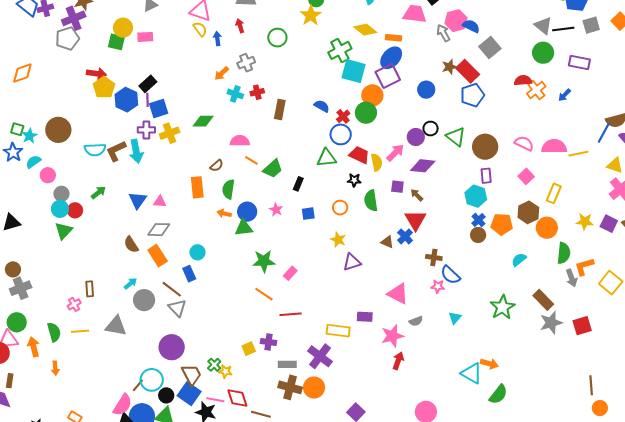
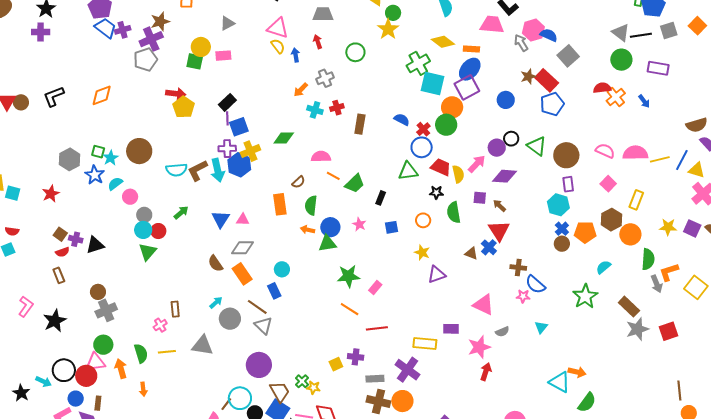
blue arrow: (564, 95) -> (644, 101), turned -80
blue hexagon: (126, 100) -> (239, 165), moved
blue line: (604, 133) -> (682, 160), moved
green star: (502, 307) -> (585, 296), moved

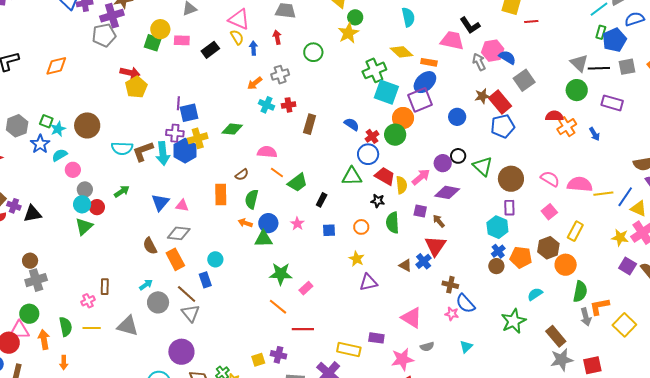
black rectangle: (227, 102) -> (210, 50), moved
yellow star: (668, 227) -> (620, 238), moved

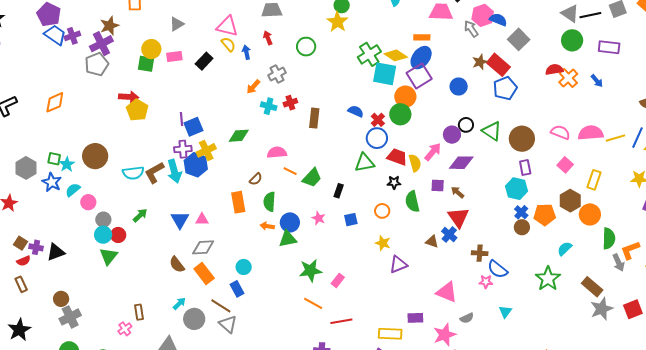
yellow diamond: (401, 52) -> (396, 55), moved

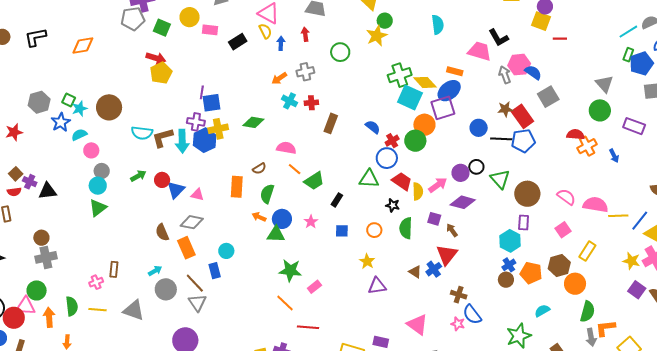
black line: (590, 15) -> (501, 139), moved
green square: (146, 64) -> (162, 28), moved
red circle: (118, 235) -> (162, 180), moved

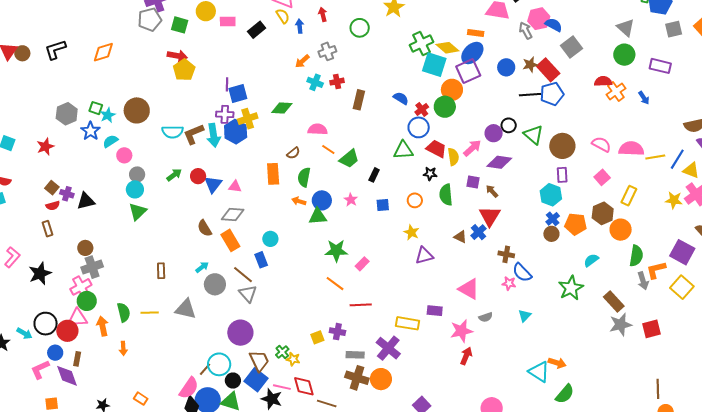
blue circle: (479, 128) -> (506, 67), moved
pink cross: (96, 282) -> (81, 287), moved, size x1.5
purple square: (637, 290) -> (682, 252), moved, size x1.4

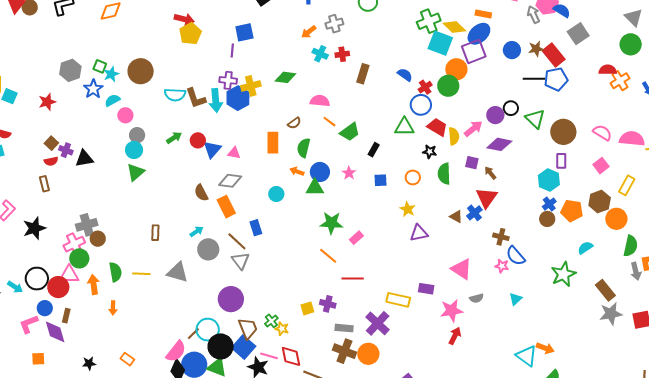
blue square: (238, 94) -> (244, 32), moved
brown L-shape: (193, 134) -> (196, 98), turned -90
cyan circle: (270, 239) -> (276, 194), moved
brown circle: (85, 248) -> (98, 239), moved
black circle: (233, 381) -> (221, 346), size x1.6

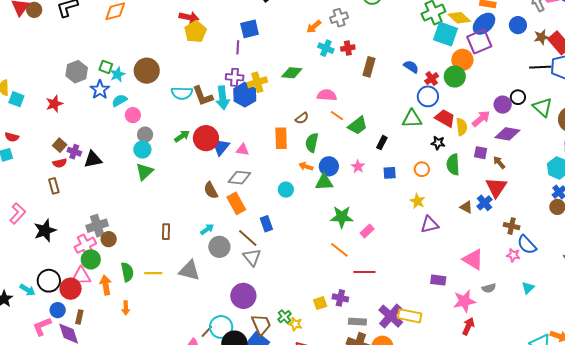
blue circle: (512, 50) -> (518, 25), moved
red circle: (198, 140) -> (206, 138), size x1.6
yellow rectangle: (398, 300) -> (410, 316), moved

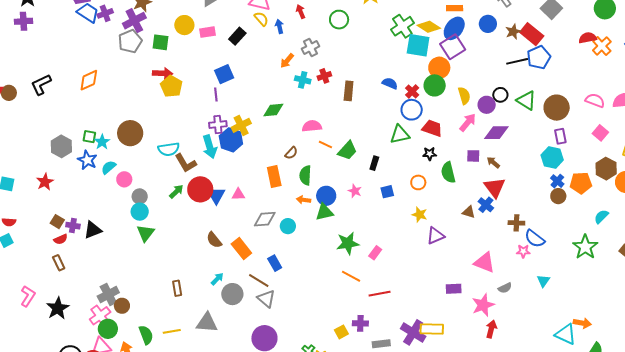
brown L-shape: (203, 96) -> (186, 163), moved
yellow semicircle: (462, 127) -> (464, 96), moved
gray diamond: (239, 178) -> (265, 219), moved

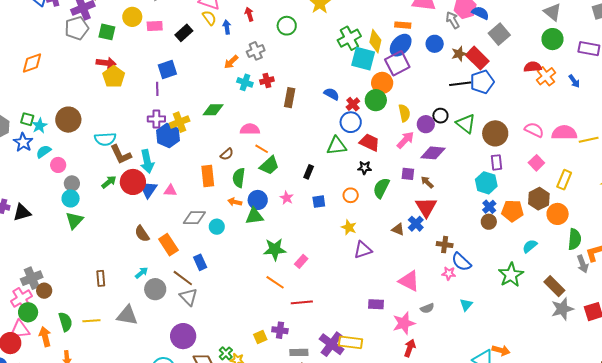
yellow diamond: (429, 27) -> (375, 41), turned 65
cyan arrow: (210, 147) -> (147, 161), moved
green trapezoid: (347, 151) -> (269, 165), moved
green semicircle: (448, 172) -> (381, 188), turned 35

